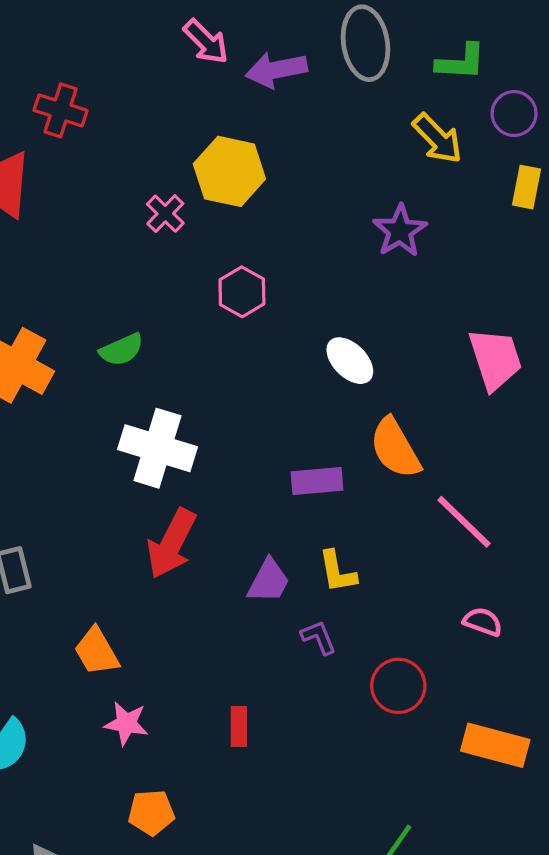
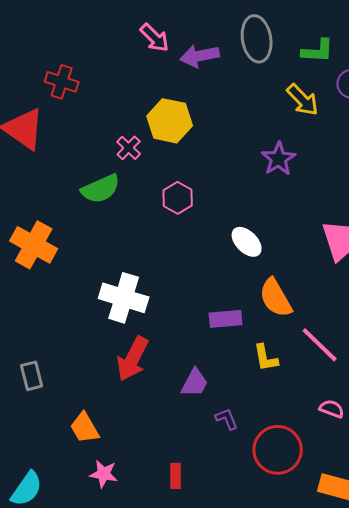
green semicircle: (122, 350) -> (101, 189), moved, size x1.4
yellow L-shape: (337, 572) -> (266, 358), moved
red circle: (398, 686) -> (278, 450), size x1.4

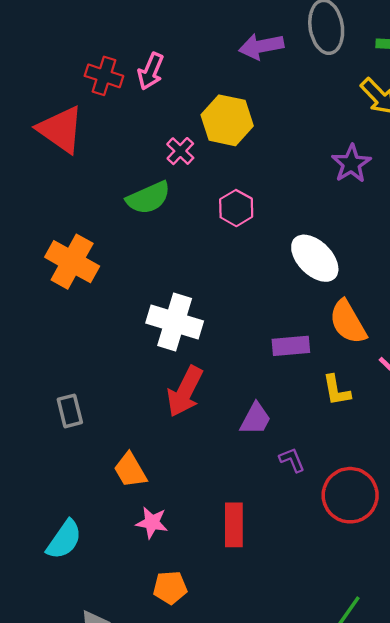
pink arrow: (155, 38) -> (151, 71), moved, turned 68
white ellipse: (247, 242) -> (315, 258), size x1.4
red rectangle: (176, 476) -> (234, 525), size x1.5

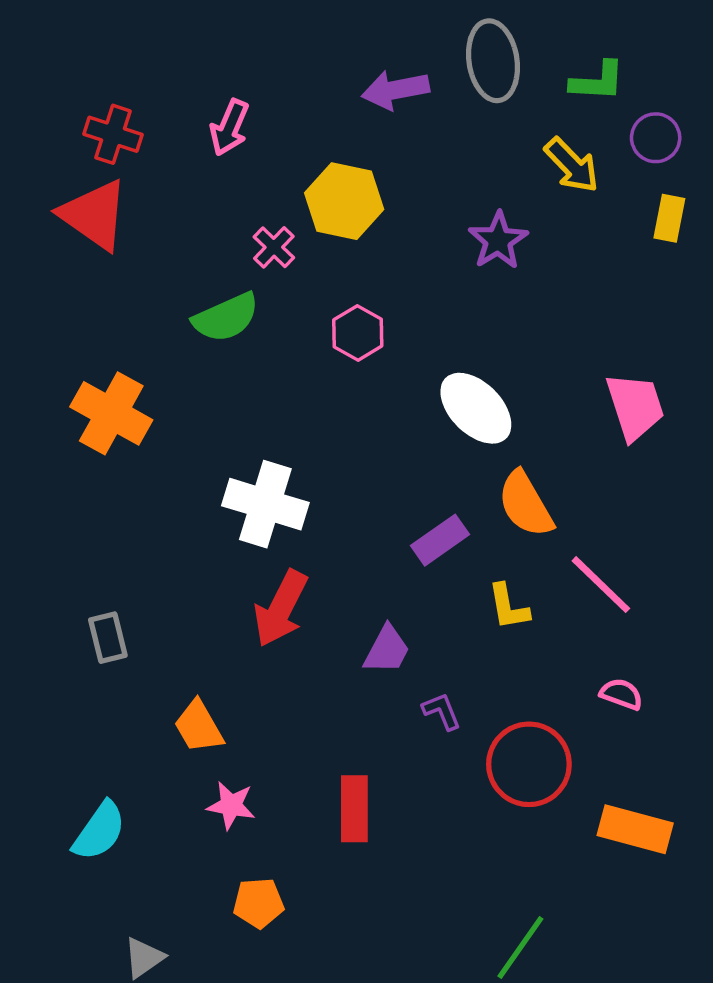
red cross: (104, 76) -> (113, 134), moved
purple star: (351, 164) -> (498, 240), moved
purple rectangle: (291, 346) -> (440, 540), turned -30

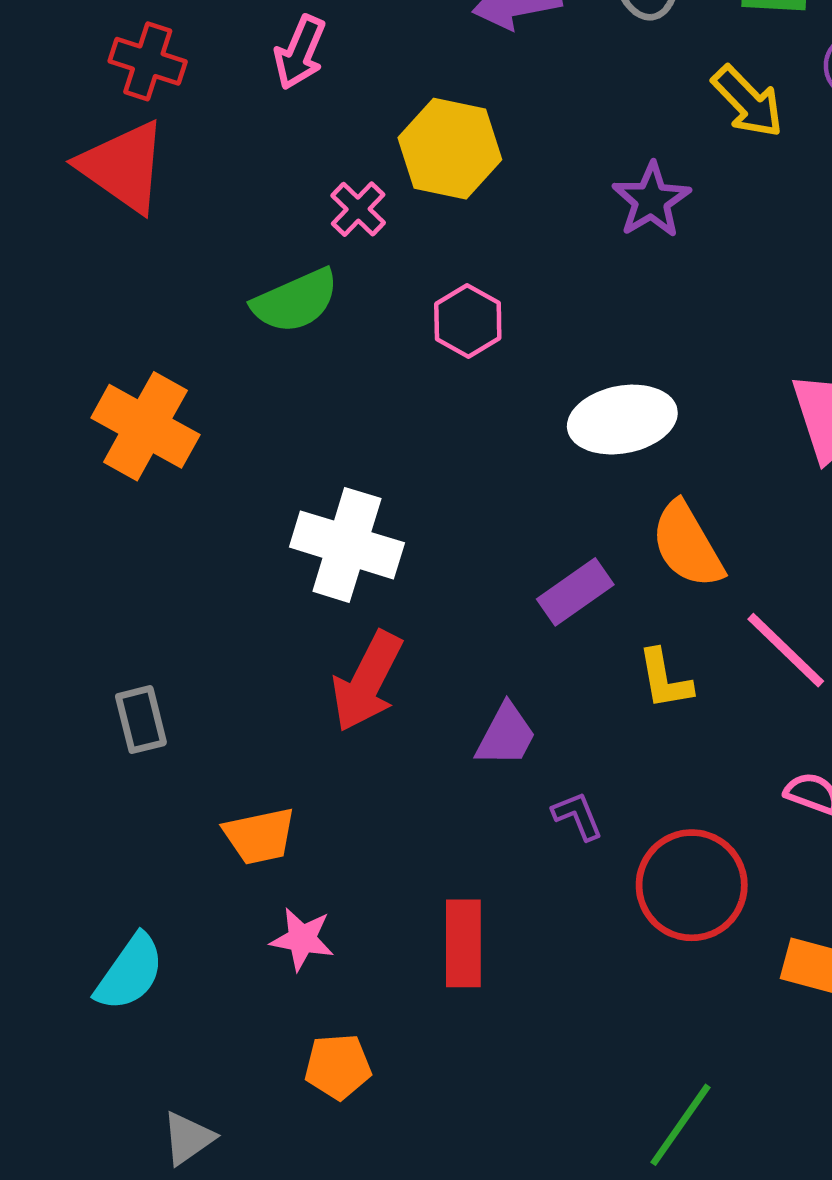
white ellipse: (476, 408) -> (622, 420), turned -56
orange trapezoid: (199, 727) -> (260, 836), turned -72

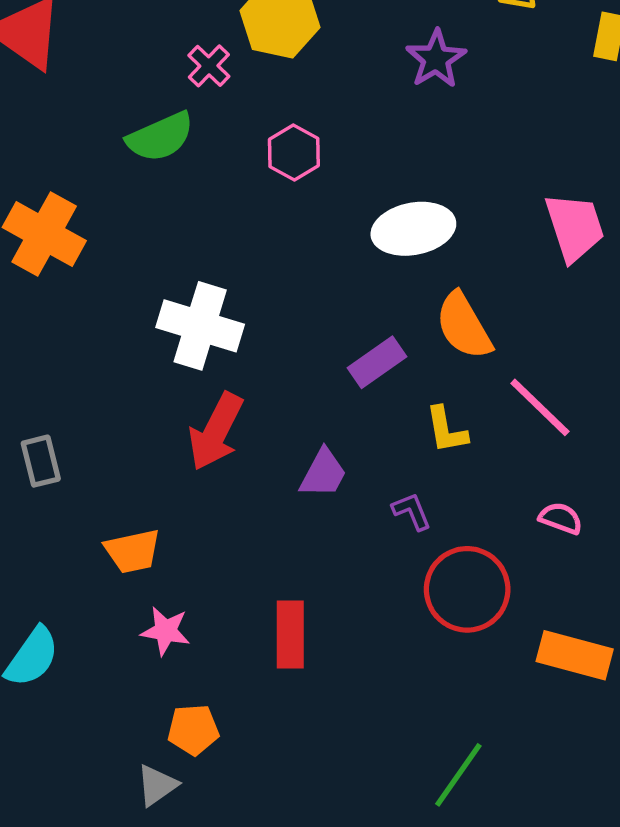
purple L-shape: (578, 816) -> (412, 511), moved
gray triangle: (188, 1138) -> (157, 785), moved

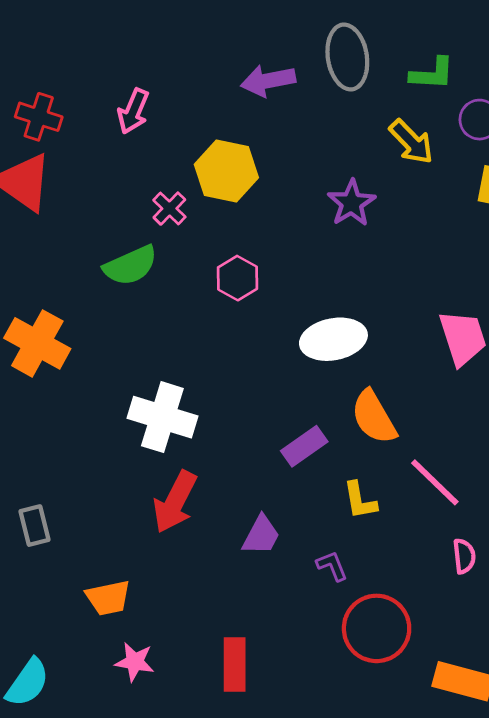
pink semicircle: (561, 518) -> (464, 556), moved, turned 64

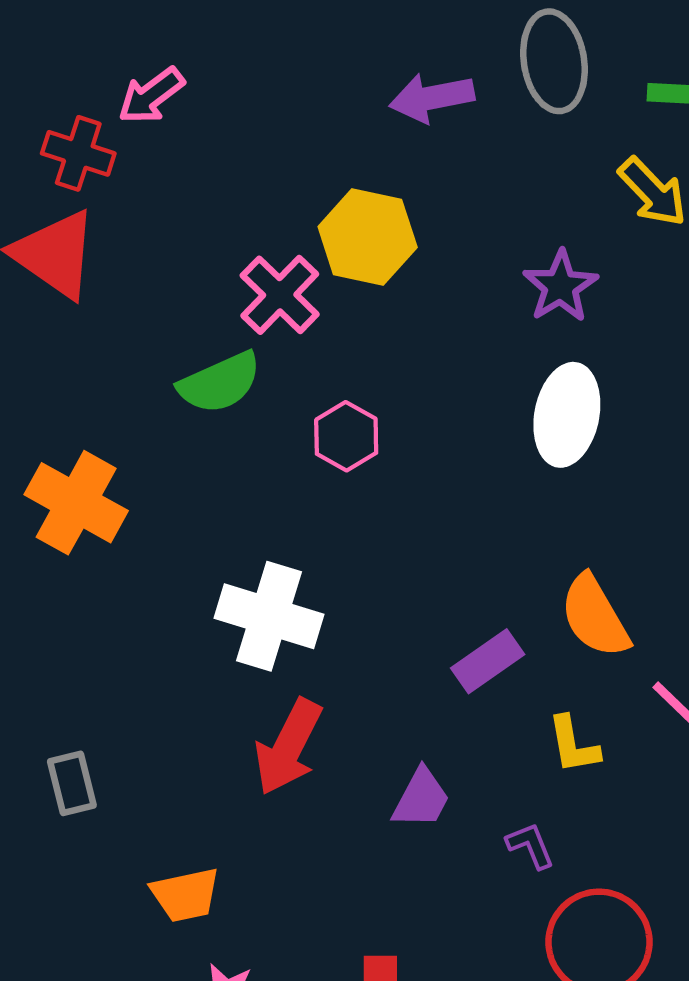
pink arrow: (133, 111) -> (151, 96), moved, turned 30
pink cross: (169, 209) -> (280, 295), size x1.5
pink hexagon: (238, 278) -> (346, 436), moved
white ellipse: (333, 339) -> (567, 415), moved, turned -68

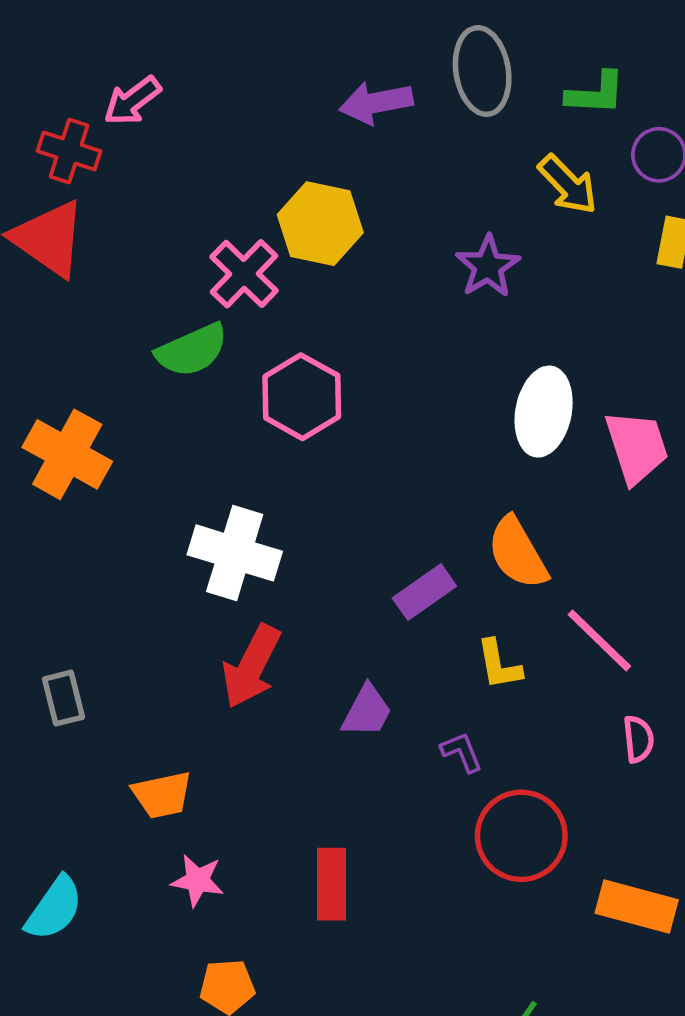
white ellipse: (567, 415) -> (544, 412), moved
pink hexagon: (346, 436) -> (302, 397), size x1.4

